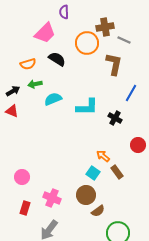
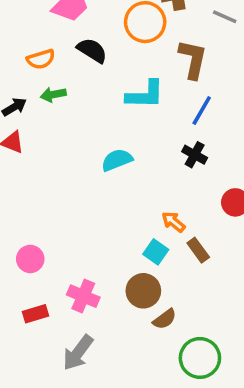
gray line: (124, 40) -> (225, 17), moved
blue line: (131, 93) -> (202, 110), moved
cyan semicircle: (53, 99) -> (117, 160), moved
cyan L-shape: (87, 107) -> (145, 95), moved
red rectangle: (25, 208) -> (36, 314), turned 56

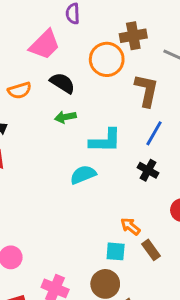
green arrow: (53, 95) -> (65, 117), moved
cyan L-shape: (145, 95) -> (105, 141), moved
cyan square: (156, 252) -> (116, 251), turned -30

